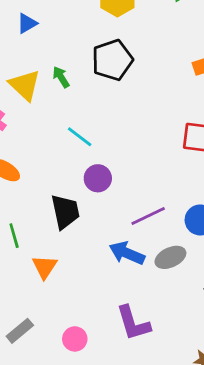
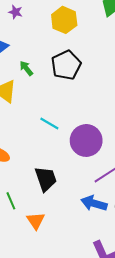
green arrow: (61, 77) -> (26, 68), moved
purple circle: (98, 178) -> (86, 140), moved, size x1.6

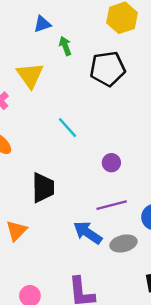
green arrow: (26, 68) -> (65, 46), moved
purple circle: (86, 140) -> (111, 163), moved, size x0.5

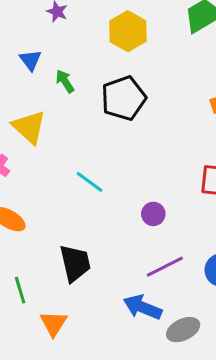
blue triangle: (42, 24) -> (31, 60), turned -36
gray ellipse: (123, 243) -> (183, 330), moved

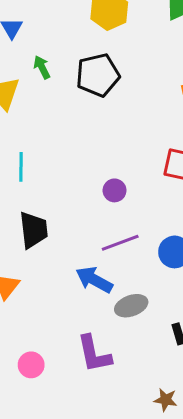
green arrow: (65, 81) -> (42, 67), moved
cyan line: (89, 182) -> (21, 167), moved, turned 48

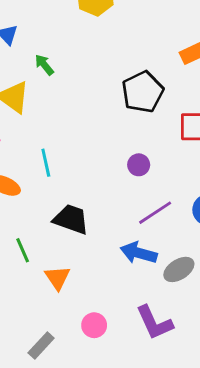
black pentagon: (98, 75) -> (143, 92), moved
black trapezoid: (33, 230) -> (71, 219), turned -51
pink circle: (31, 365) -> (94, 325), moved

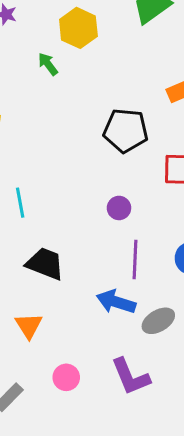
green arrow: (44, 65) -> (48, 64), moved
black pentagon: (143, 92) -> (126, 130), turned 30
purple line: (155, 213) -> (135, 260), turned -56

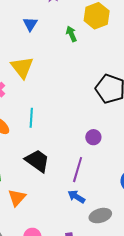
purple line: (135, 260) -> (78, 170), moved
blue arrow: (116, 302) -> (76, 197), size x0.7

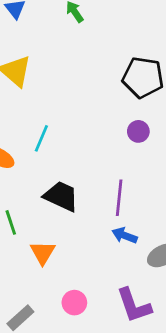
cyan line: (31, 118) -> (41, 138), turned 30
purple circle: (93, 137) -> (138, 131), moved

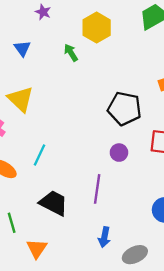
purple line: (119, 198) -> (97, 189), moved
blue arrow: (125, 235) -> (104, 237), turned -102

